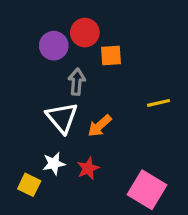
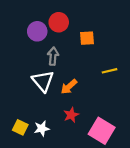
orange square: (111, 55) -> (87, 38), moved
white star: (54, 164) -> (42, 128), moved
red star: (88, 168) -> (71, 115), moved

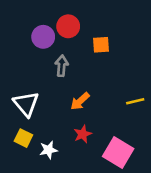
yellow line: (110, 71) -> (135, 101), moved
white triangle: (43, 81) -> (26, 104), moved
yellow square: (20, 127) -> (23, 138), moved

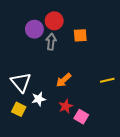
gray arrow: (62, 66) -> (51, 42), moved
white star: (48, 150) -> (39, 99), moved
pink square: (118, 153) -> (81, 117), moved, size x0.6

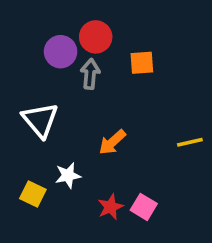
white triangle: (21, 82) -> (40, 120), moved
red star: (66, 106) -> (110, 207), moved

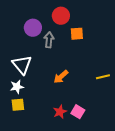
red circle: (96, 37) -> (61, 16), moved
white star: (68, 176) -> (17, 87), moved
yellow square: (33, 194) -> (18, 105), turned -32

